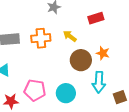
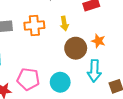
yellow arrow: (70, 36) -> (64, 23), turned -136

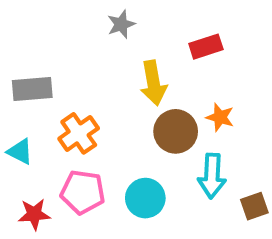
yellow arrow: (64, 23) -> (153, 83), size x1.5
orange cross: (34, 25) -> (79, 133), moved, turned -30

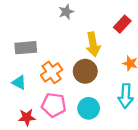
gray star: (121, 24) -> (66, 12), moved
red rectangle: (206, 47) -> (122, 24), turned -30
brown circle: (176, 131) -> (85, 71), moved

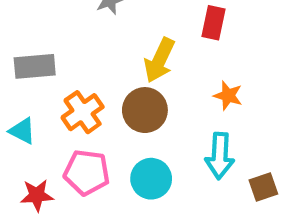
red rectangle: (122, 24) -> (213, 23), turned -30
yellow arrow: (93, 44) -> (159, 60), turned 35

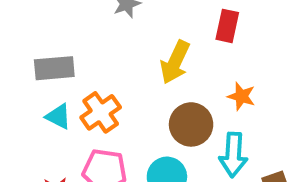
brown circle: (145, 110) -> (191, 124), moved
cyan triangle: (22, 131) -> (58, 116), moved

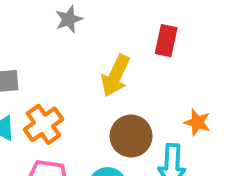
orange star: (241, 96) -> (197, 122), moved

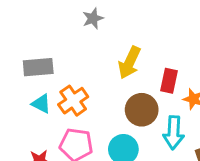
red rectangle: (166, 41) -> (169, 81), moved

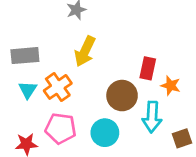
yellow arrow: (129, 63) -> (85, 51), moved
cyan triangle: (41, 104) -> (28, 90), turned 36

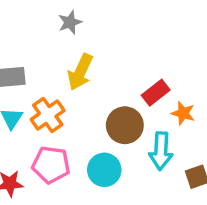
red rectangle: (148, 68) -> (156, 93), turned 40

